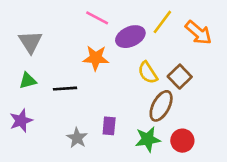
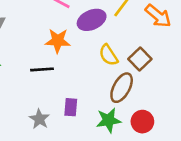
black line: (65, 89) -> (42, 69), moved

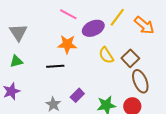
brown ellipse: (122, 88) -> (140, 81), moved, turned -50
purple rectangle: (71, 107) -> (77, 95), turned 40

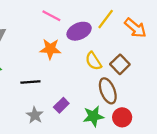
black line: (55, 66) -> (30, 82), moved
brown ellipse: (140, 81) -> (108, 91), moved

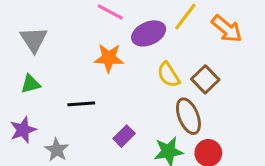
gray star: (35, 115) -> (57, 150), moved

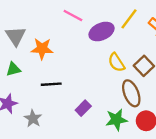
orange star: (109, 58) -> (42, 49), moved

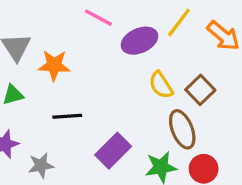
purple rectangle: (83, 108) -> (113, 151), size x1.5
gray star: (33, 118) -> (41, 165), turned 30

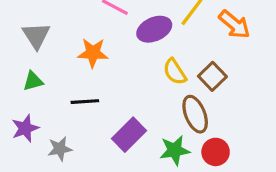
orange star: (54, 65) -> (93, 53), moved

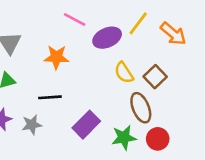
gray star: (60, 149) -> (32, 125), moved

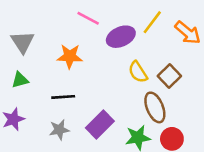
gray star: (32, 125) -> (59, 130), moved

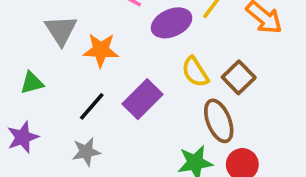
gray triangle: (23, 42) -> (61, 30), moved
black line: (63, 97) -> (92, 106), turned -45
purple rectangle: (100, 124) -> (142, 99), moved

